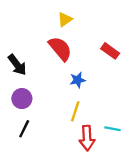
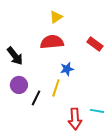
red semicircle: (60, 49) -> (52, 42), turned -55
yellow line: (75, 111) -> (56, 88), moved
black line: (24, 129) -> (36, 98), moved

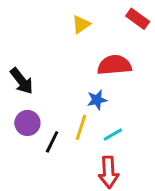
red semicircle: (52, 42) -> (114, 65), moved
red rectangle: (95, 44) -> (138, 19), moved
cyan line: (97, 111) -> (113, 135), moved, turned -40

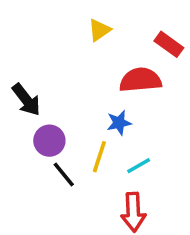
red rectangle: (138, 19) -> (169, 44), moved
purple circle: (27, 123) -> (49, 141), moved
black line: (52, 142) -> (64, 175), turned -65

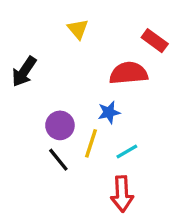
yellow triangle: (99, 30) -> (78, 29), moved, turned -35
black arrow: (26, 100) -> (24, 72), moved, turned 72
purple circle: (49, 141) -> (60, 125), moved

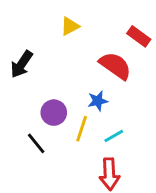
yellow triangle: (78, 29) -> (70, 26), turned 42
red semicircle: (129, 73) -> (115, 66), turned 40
black line: (58, 160) -> (36, 143), moved

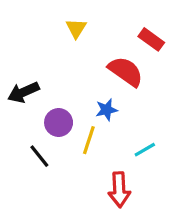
yellow triangle: (70, 26) -> (76, 28), turned -30
black arrow: (22, 64) -> (23, 92), moved, turned 32
cyan line: (114, 136) -> (145, 150), moved

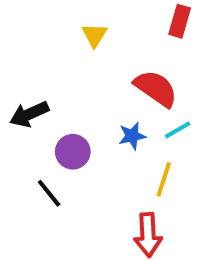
red rectangle: (151, 39) -> (180, 21), moved, turned 70
yellow line: (89, 140) -> (164, 179), moved
cyan line: (145, 150) -> (178, 130), moved

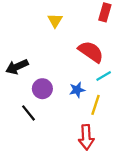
blue star: (132, 136) -> (77, 90), moved

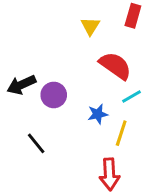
yellow triangle: (55, 20) -> (90, 26), moved
purple circle: (42, 89) -> (54, 95), moved

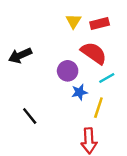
red rectangle: (133, 16) -> (100, 23), moved, turned 60
black arrow: (21, 85) -> (20, 55), moved
purple circle: (54, 95) -> (68, 71), moved

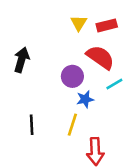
black arrow: (20, 55) -> (22, 60), turned 130
yellow line: (98, 108) -> (72, 125), moved
black line: (30, 116) -> (32, 125), turned 36

